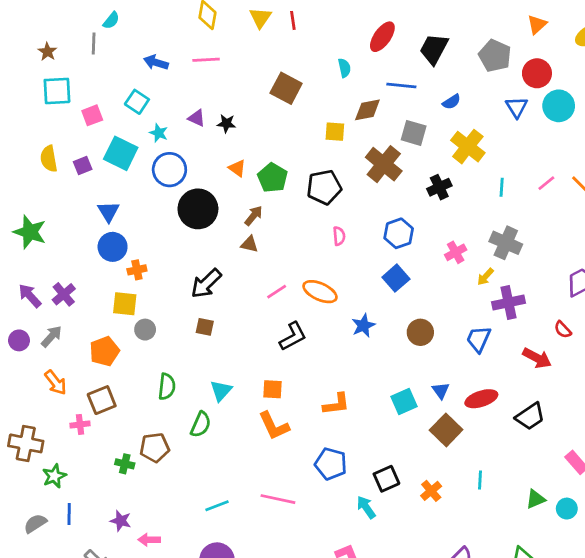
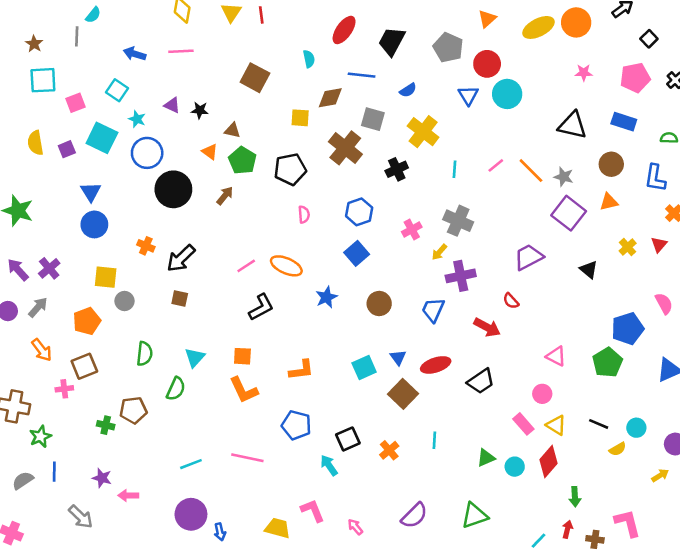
brown triangle: (249, 244) -> (232, 130), moved
orange cross: (137, 270) -> (146, 246), moved, turned 36

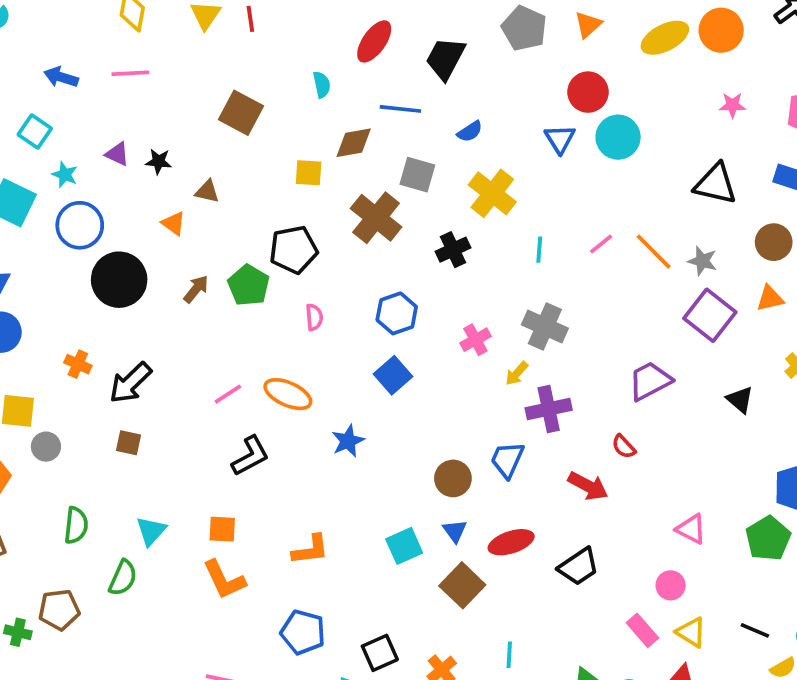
gray pentagon: (448, 48) -> (524, 28), moved
green pentagon: (242, 160) -> (249, 285), moved
brown circle: (379, 303) -> (453, 478), moved

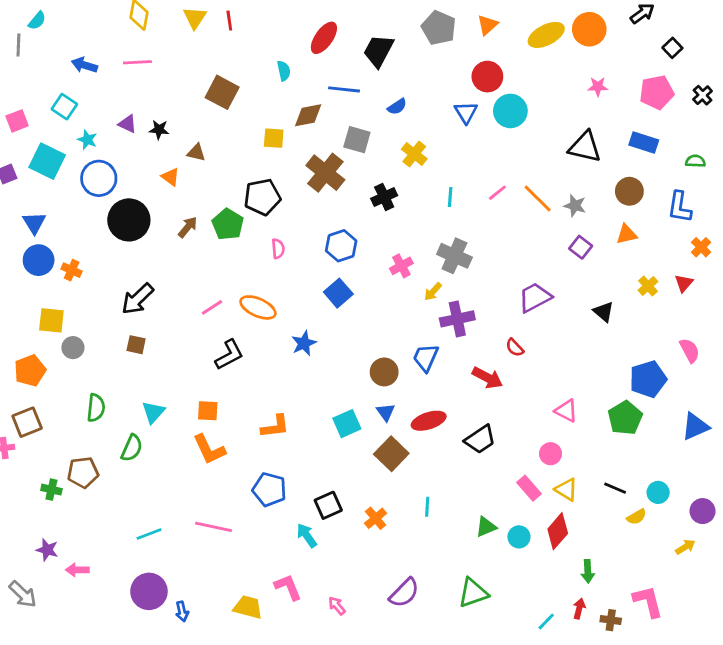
yellow cross: (492, 193) -> (414, 154), size x0.7
purple square: (710, 315) -> (581, 247), size x0.6
orange cross: (78, 364) -> (72, 270), moved

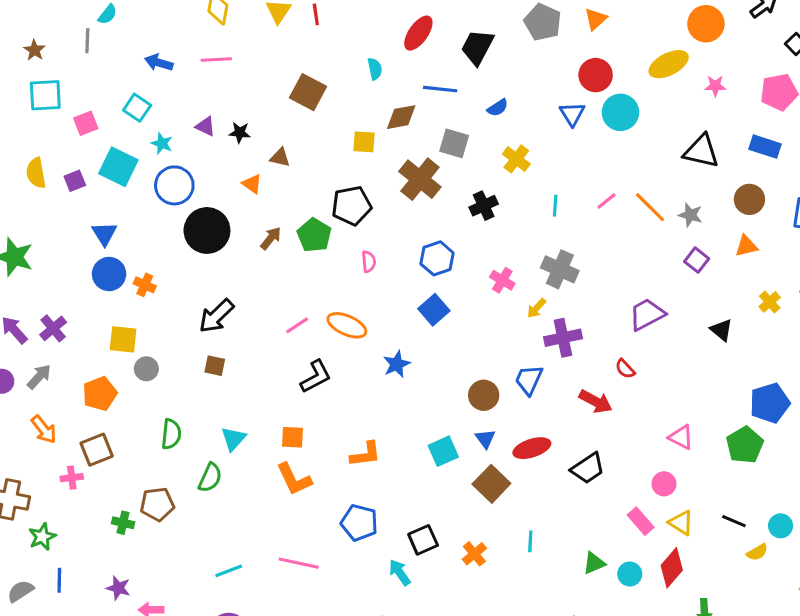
yellow ellipse: (546, 35) -> (669, 64), moved
pink cross: (401, 266) -> (502, 280), turned -30

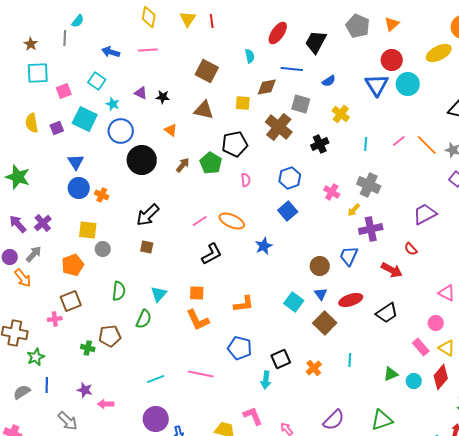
blue triangle: (572, 114) -> (377, 85), size x1.4
brown triangle: (280, 157) -> (204, 110), moved, size x1.5
orange arrow: (44, 429) -> (23, 278), moved
cyan square: (443, 451) -> (294, 302), turned -30
cyan arrow: (400, 572) -> (266, 380), turned -138

